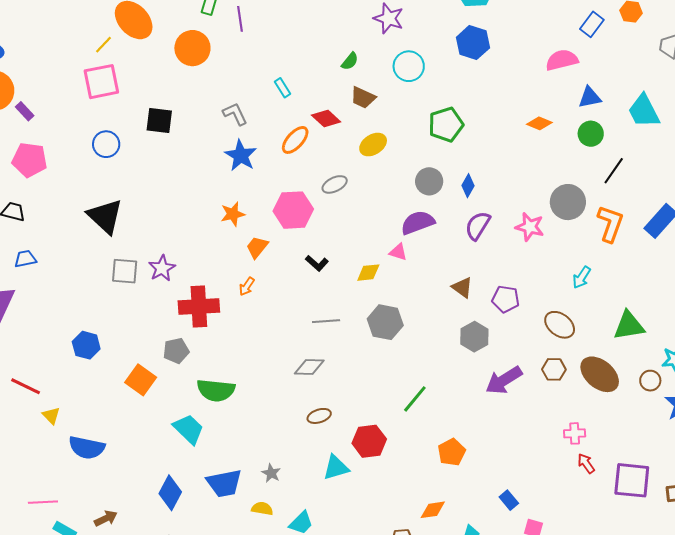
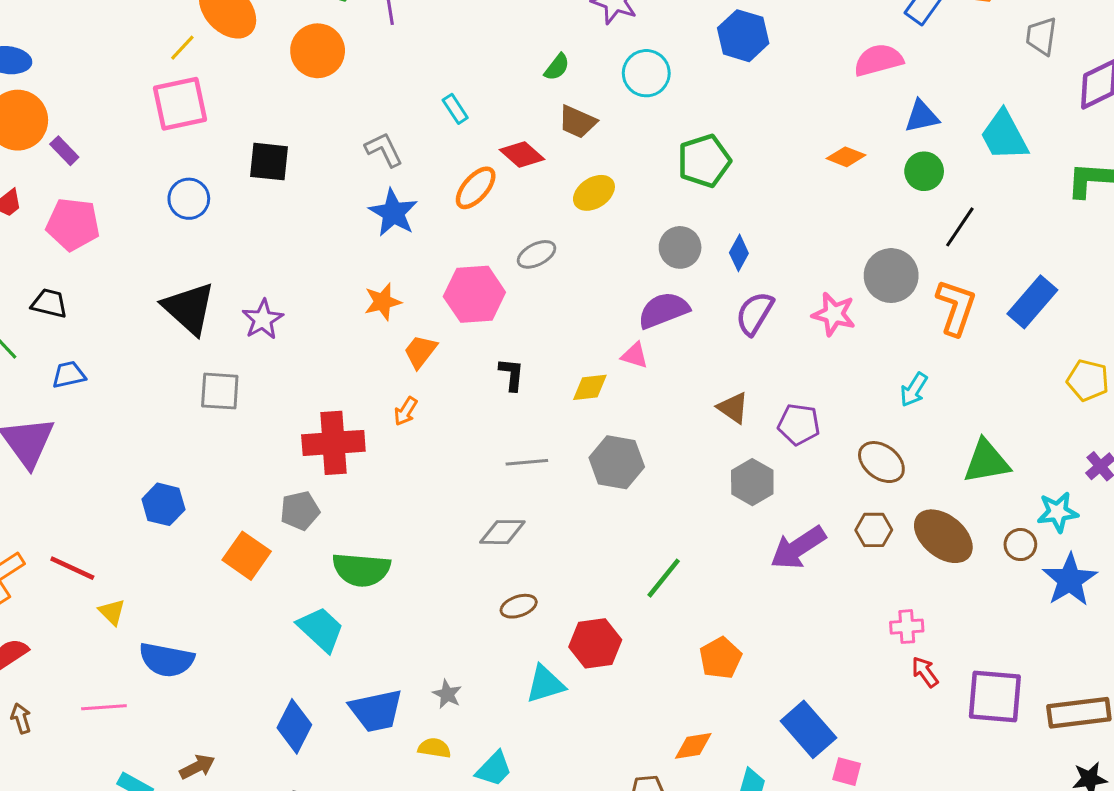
black L-shape: (317, 263) -> (512, 374), turned -125
purple star: (162, 268) -> (263, 319), moved
blue rectangle: (509, 500) -> (808, 729), size x1.8
pink line: (43, 502) -> (104, 707), moved

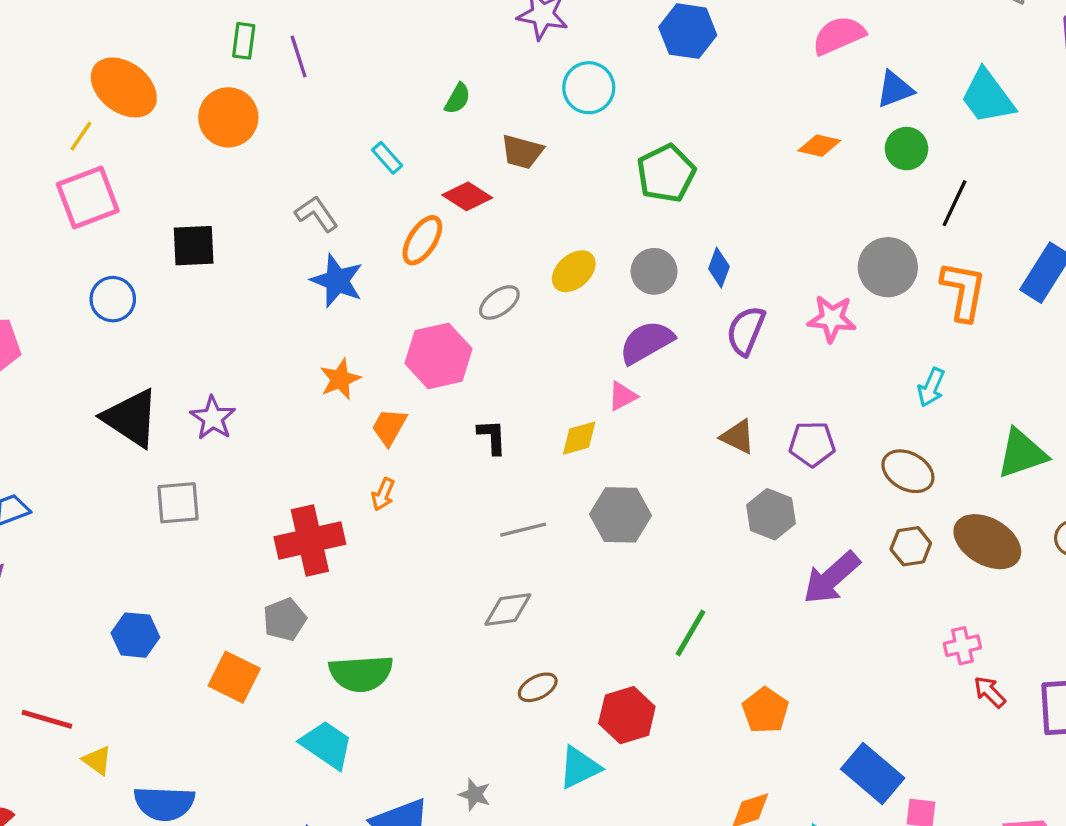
green semicircle: (557, 67) -> (458, 99), moved
yellow ellipse: (594, 193) -> (574, 271), moved
pink triangle: (635, 355) -> (622, 396), turned -36

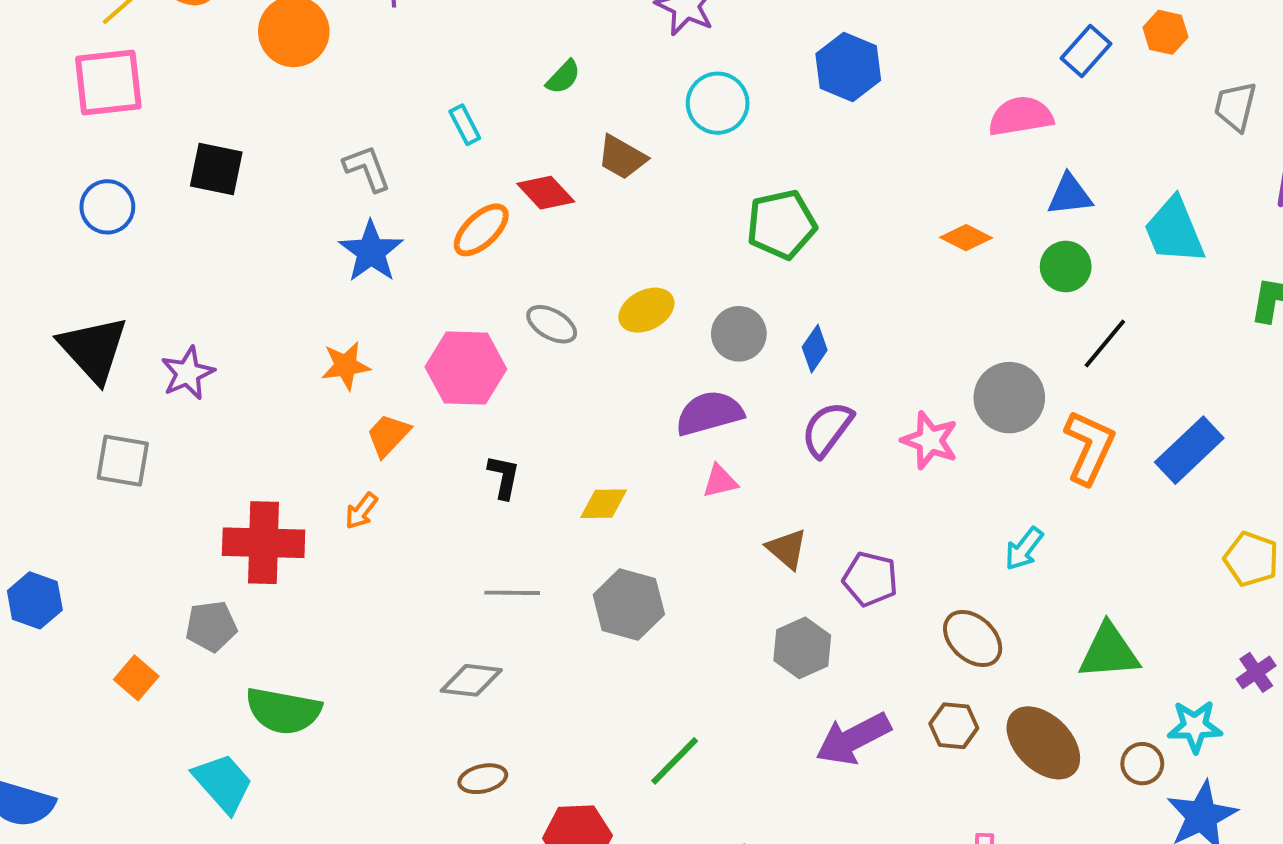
gray ellipse: (499, 302) -> (552, 324), turned 51
pink triangle: (622, 396) -> (720, 481), moved
orange square: (234, 677) -> (136, 678), size x0.7

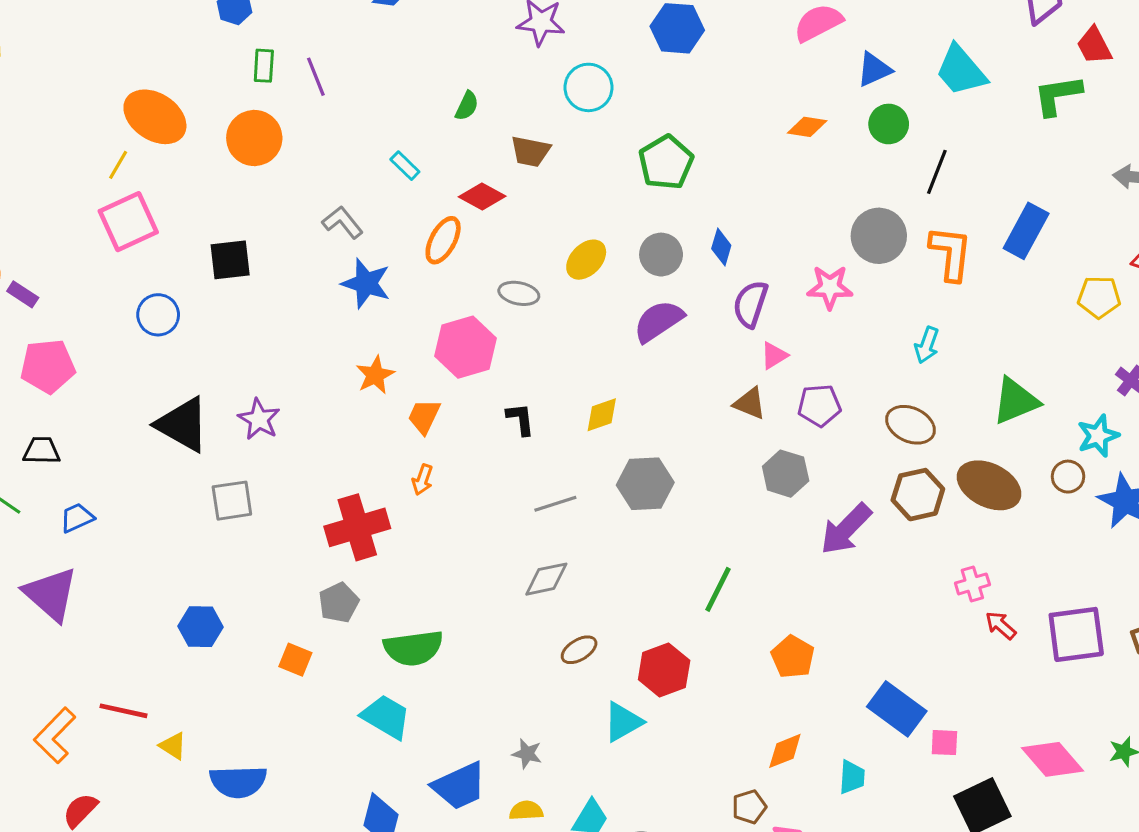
pink triangle: (720, 481) -> (774, 356), moved
brown hexagon: (954, 726) -> (918, 495), size x1.4

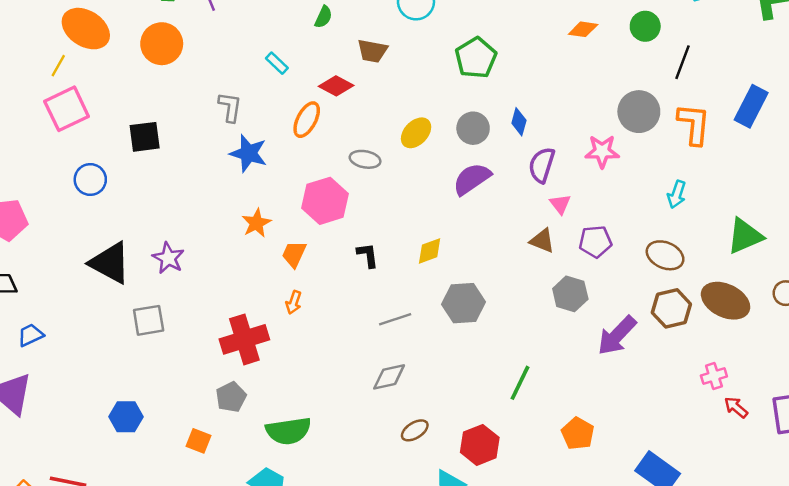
gray L-shape: (343, 222) -> (230, 107), turned 48
pink triangle: (774, 356) -> (560, 204), turned -35

